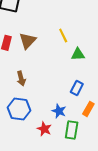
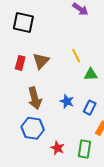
brown arrow: (21, 79) -> (35, 98), size x1.5
blue star: (59, 111) -> (67, 101), moved

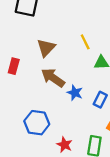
red rectangle: (20, 63) -> (14, 66), moved
brown arrow: (35, 98) -> (53, 78), moved, turned 140

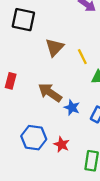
brown triangle: (46, 48) -> (55, 47), moved
red star: (64, 145) -> (62, 145), moved

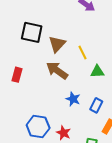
black square: (23, 20) -> (32, 32), moved
brown arrow: (50, 92) -> (57, 70), moved

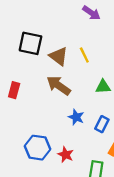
brown triangle: (57, 44) -> (59, 56), turned -36
yellow line: (83, 52) -> (84, 55), moved

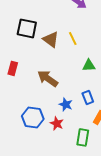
brown arrow: (59, 86) -> (48, 78), moved
blue star: (76, 117) -> (66, 104), moved
blue rectangle: (102, 124) -> (88, 97), turned -48

